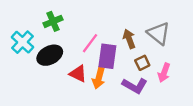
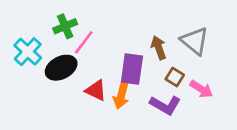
pink line: (90, 43) -> (84, 42), moved
brown square: (142, 63) -> (175, 77), turned -32
pink arrow: (164, 73) -> (201, 89), turned -78

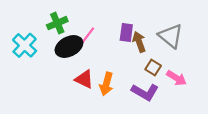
pink line: (84, 42) -> (87, 37), moved
black ellipse: (61, 68) -> (69, 46), moved
purple rectangle: (132, 69) -> (126, 32), moved, size x0.7

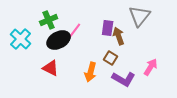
gray triangle: (171, 36) -> (140, 16), moved, turned 30
brown square: (153, 68) -> (111, 58), moved
pink arrow: (177, 78) -> (151, 67), turned -90
red triangle: (84, 79) -> (51, 68), moved

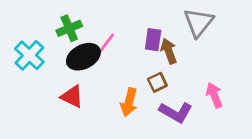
brown square: (111, 58) -> (157, 82), turned 32
pink arrow: (151, 67) -> (214, 95), turned -54

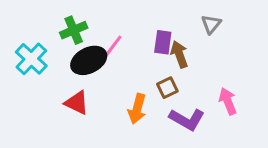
gray triangle: (199, 23) -> (211, 24), size x0.6

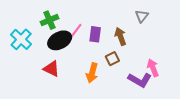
purple rectangle: (163, 42) -> (95, 34), moved
purple L-shape: (187, 119) -> (140, 80), moved

